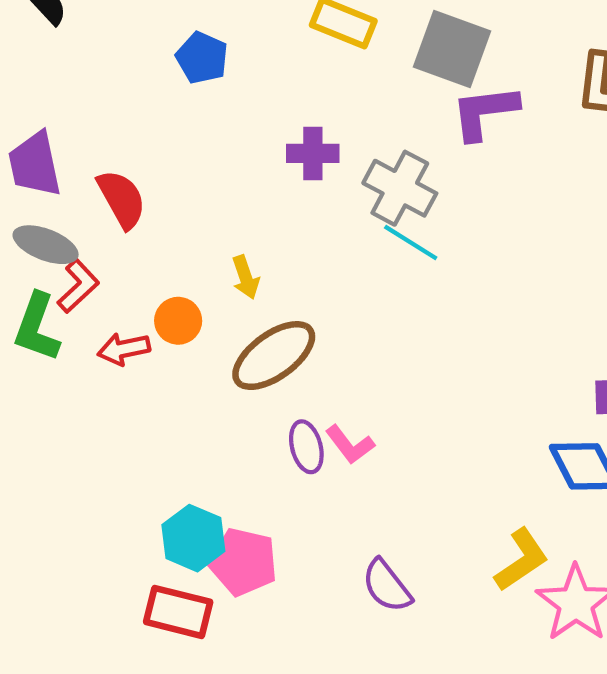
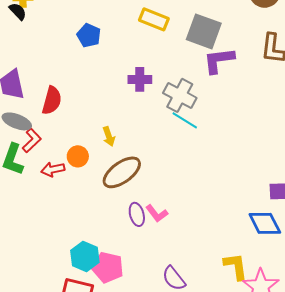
red semicircle: (122, 199) -> (52, 100), turned 44
yellow L-shape: (521, 560) -> (236, 266), turned -64

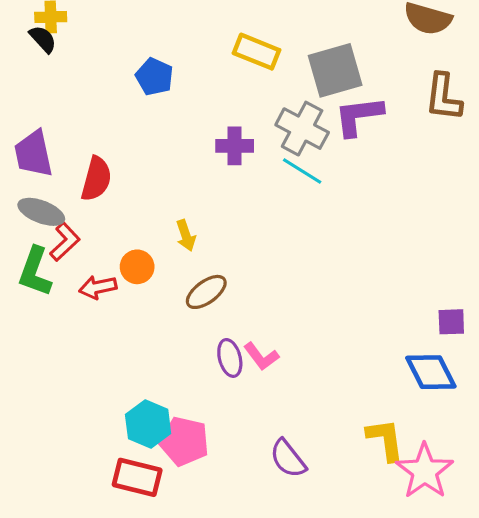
gray square: (204, 31) -> (335, 70), turned -36
gray cross: (180, 95) -> (302, 129), moved
cyan line: (185, 120) -> (302, 171), moved
brown ellipse: (122, 172) -> (206, 292), size x0.7

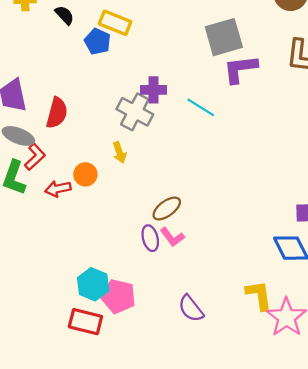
black semicircle: (43, 39) -> (65, 15), moved
yellow rectangle: (257, 52) -> (115, 23), moved
gray cross: (302, 129) -> (135, 112), moved
brown ellipse: (206, 292) -> (167, 208), moved

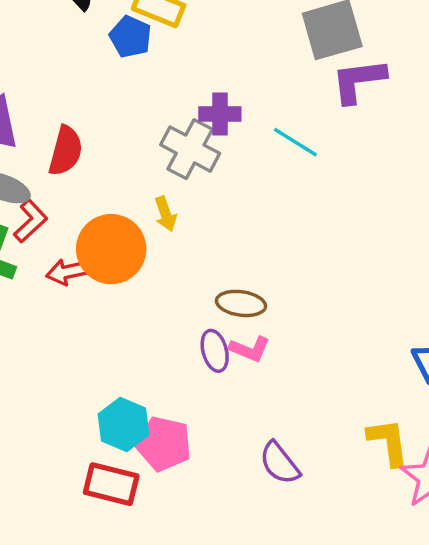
orange circle: (85, 174) -> (111, 249), size x1.8
brown ellipse: (167, 208) -> (241, 303), turned 44
pink L-shape: (172, 237) -> (250, 349), turned -30

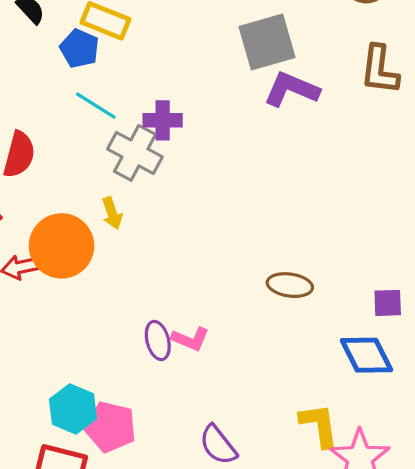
purple L-shape: (359, 81) -> (291, 89), turned 30
cyan line: (295, 142) -> (96, 106), moved
brown ellipse: (241, 303) -> (290, 285), moved

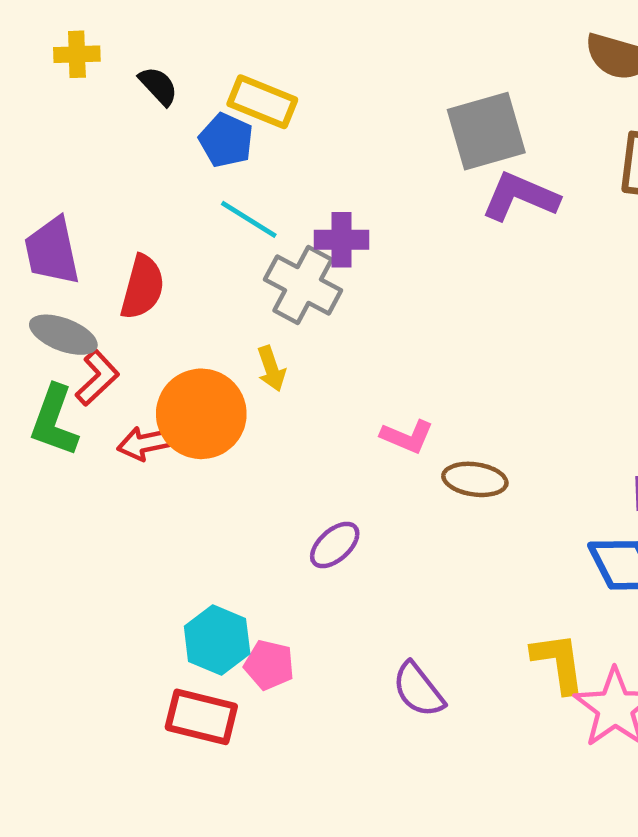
brown ellipse: (290, 285) -> (475, 479), moved
pink L-shape: (190, 339) -> (407, 436), moved
purple ellipse: (158, 340) -> (335, 545), turned 63
pink pentagon: (110, 427) -> (269, 665), size x0.7

